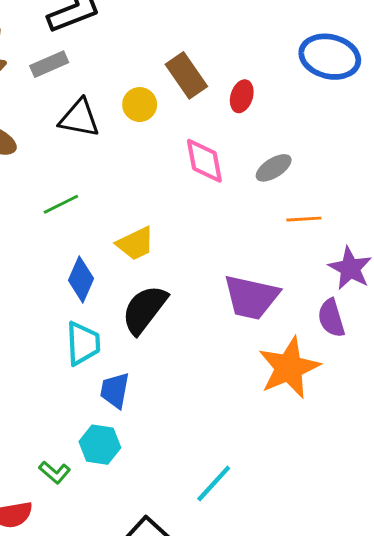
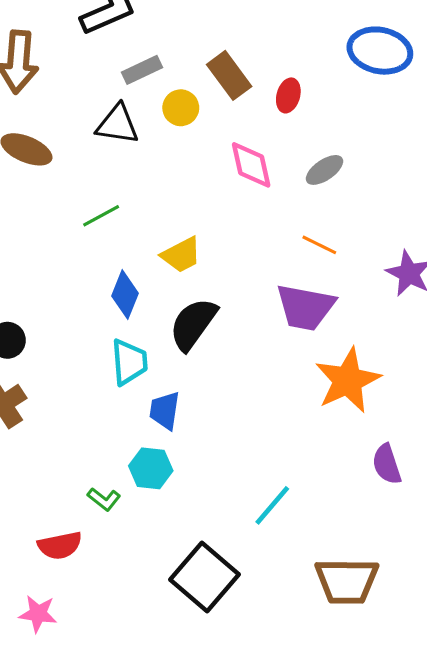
gray rectangle: (49, 64) -> (142, 70), moved
orange line: (304, 219) -> (319, 245), moved, turned 32
purple semicircle: (331, 318) -> (387, 464), moved

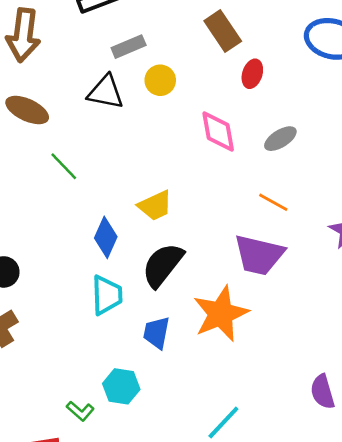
brown rectangle: (229, 75) -> (223, 31), moved
green line: (101, 216) -> (64, 166), moved, turned 72
orange star: (348, 380) -> (221, 314), moved
blue trapezoid: (165, 411) -> (157, 333), moved

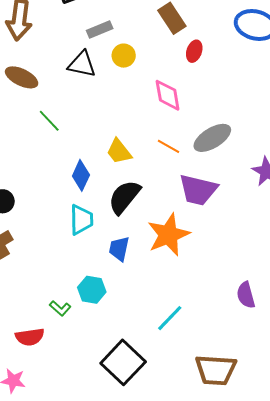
gray ellipse: (280, 139) -> (212, 138), moved, size x1.5
orange line: (273, 202) -> (169, 146), moved
yellow trapezoid: (155, 206) -> (119, 151), turned 76

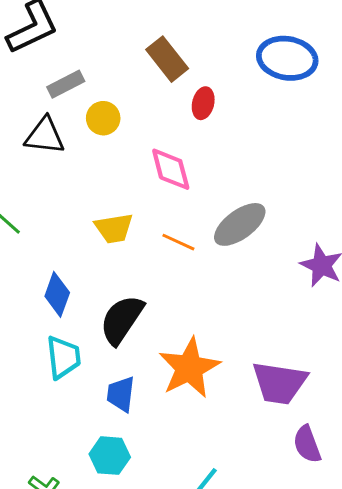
yellow trapezoid: (119, 151) -> (114, 228), moved, turned -56
purple trapezoid: (198, 190) -> (279, 383), moved
cyan hexagon: (92, 290) -> (110, 456), moved

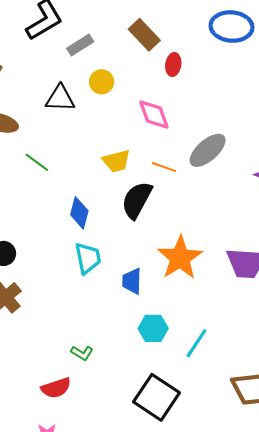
gray rectangle: (66, 84) -> (80, 45), moved
black semicircle: (122, 320) -> (137, 200), moved
cyan hexagon: (110, 456) -> (153, 328), moved

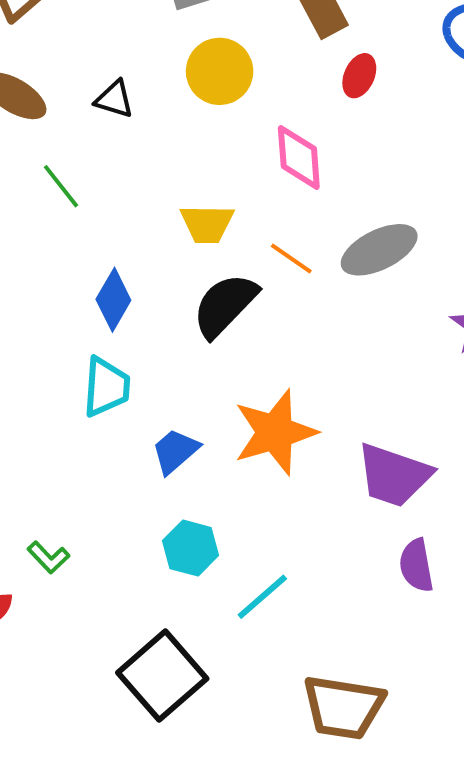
yellow circle: (102, 82) -> (220, 71), size x1.4
black triangle: (60, 98) -> (114, 99), moved, size x0.7
blue trapezoid: (132, 281) -> (175, 451), turned 32

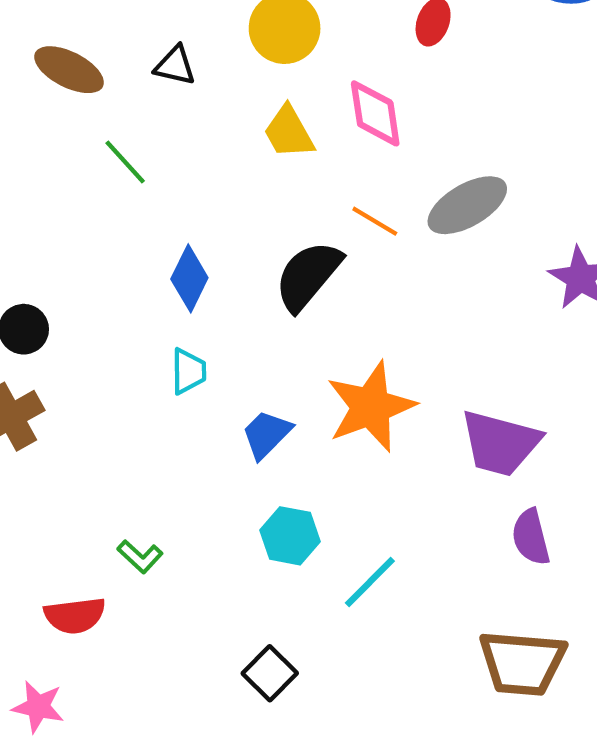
yellow trapezoid: (207, 224) -> (289, 132), moved, turned 64
cyan trapezoid: (106, 387) -> (188, 371), size x0.7
black square: (162, 676) -> (270, 673), size x0.6
brown trapezoid: (343, 707) -> (522, 663), moved

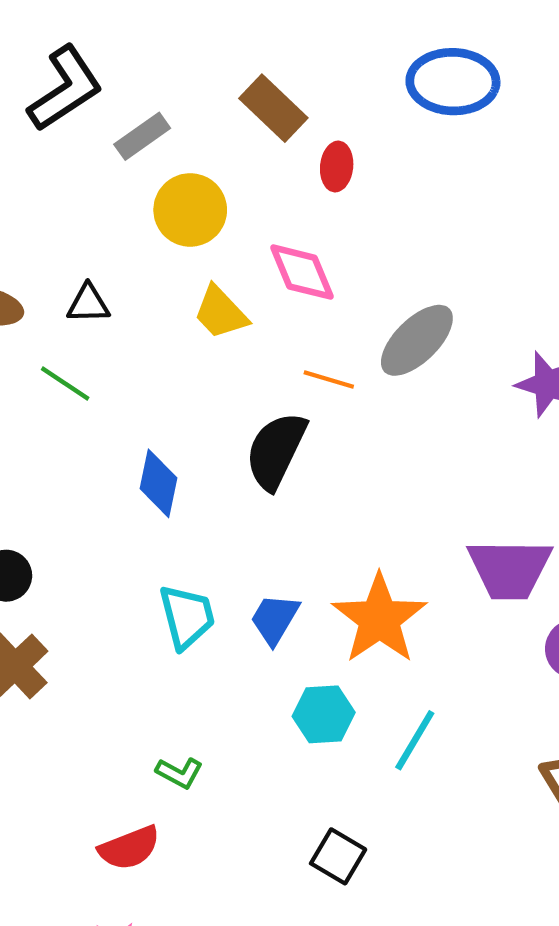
black triangle: (175, 66) -> (88, 304), moved
cyan trapezoid: (188, 371) -> (187, 617), moved, size x1.4
orange star: (371, 407) -> (379, 619), moved

